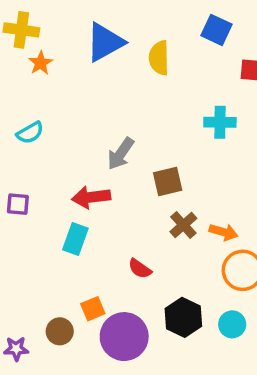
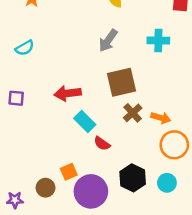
gray arrow: (121, 154) -> (108, 41), moved
brown square: (168, 181) -> (122, 82), size x1.4
cyan rectangle: (75, 239) -> (85, 121), moved, turned -65

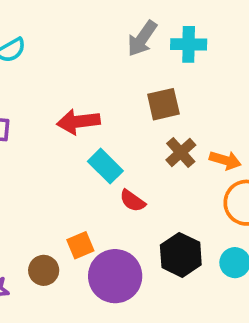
cyan cross: (158, 41) -> (189, 44), moved
brown square: (122, 82) -> (163, 104), size x0.7

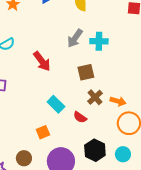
red arrow: (78, 122) -> (42, 61), moved, turned -120
red semicircle: (133, 201) -> (80, 117), moved
orange square: (80, 245) -> (43, 132), moved

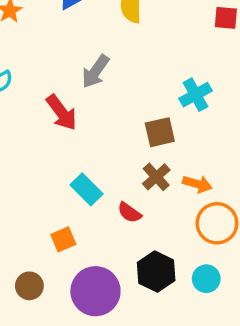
gray arrow: (75, 38) -> (95, 71), moved
cyan cross: (99, 41) -> (196, 95), moved, turned -30
brown square: (86, 72) -> (160, 132), moved

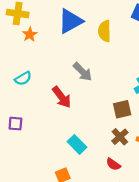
gray arrow: (95, 71) -> (83, 72), turned -80
red semicircle: (129, 213) -> (113, 164), moved

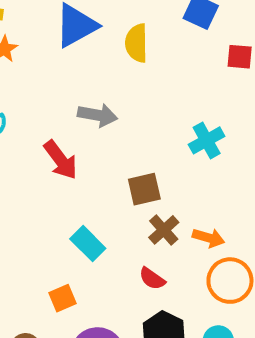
gray arrow: (83, 72) -> (98, 115), turned -35
brown square: (122, 109) -> (144, 189), moved

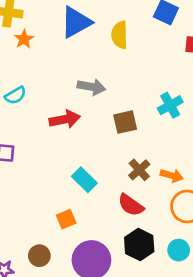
red arrow: (61, 160) -> (65, 119), turned -64
brown square: (144, 189) -> (125, 122), moved
red semicircle: (152, 279) -> (131, 205), size x1.4

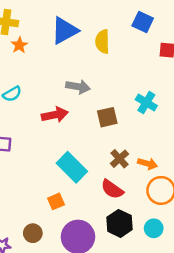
cyan cross: (170, 105) -> (146, 103), turned -30
cyan rectangle: (84, 180) -> (72, 167), size x1.4

